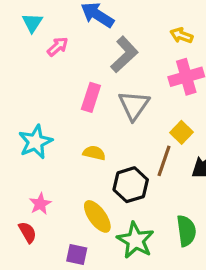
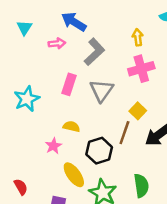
yellow arrow: (181, 35) -> (138, 37), turned 63
pink arrow: (58, 47) -> (57, 43), moved, turned 35
cyan star: (35, 142) -> (27, 99), moved
pink star: (40, 204) -> (53, 146), moved

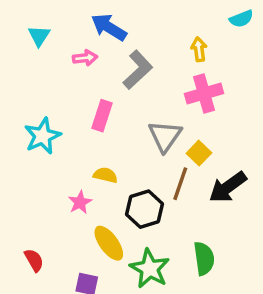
gray triangle: (102, 90) -> (165, 136), moved

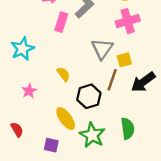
pink rectangle: (102, 116) -> (61, 22), moved
yellow square: (199, 153) -> (124, 60), turned 32
yellow semicircle: (105, 175) -> (63, 74), turned 40
pink star: (80, 202) -> (29, 91), moved

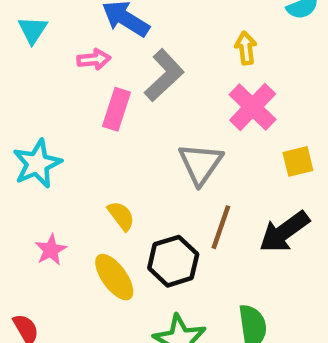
pink cross: (128, 21) -> (253, 107), turned -30
yellow square: (124, 60) -> (298, 161), moved
yellow ellipse: (66, 119) -> (114, 277), moved

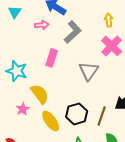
pink rectangle: (117, 109) -> (52, 58), moved
cyan star: (37, 164) -> (17, 71), turned -30
yellow semicircle: (121, 216) -> (40, 94), moved, size x1.5
brown line: (221, 227) -> (102, 116), moved

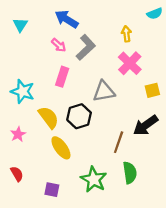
pink arrow: (42, 25) -> (59, 45), moved, turned 48
gray triangle: (89, 71) -> (104, 91), turned 45
pink star: (23, 109) -> (18, 134), moved
black hexagon: (77, 114) -> (79, 116), moved

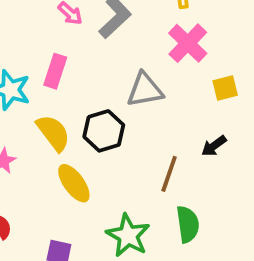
pink rectangle: (62, 77) -> (55, 71), moved
black arrow: (146, 125) -> (214, 146), size x0.6

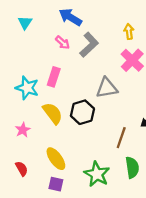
yellow ellipse: (74, 183) -> (56, 159), moved

